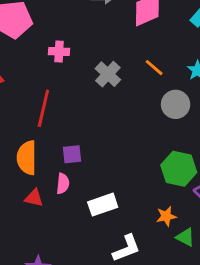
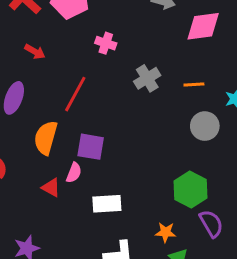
orange line: (154, 68) -> (194, 84), turned -60
purple square: (72, 154) -> (91, 147), size x1.4
red triangle: (34, 198) -> (51, 188), moved

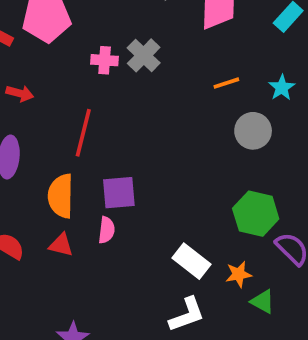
gray cross: (147, 78) -> (144, 55), moved
red triangle: (51, 188) -> (61, 245), moved
white rectangle: (107, 204) -> (192, 261), moved, turned 56

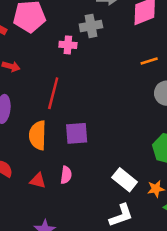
gray cross: (144, 55) -> (91, 26), moved, turned 35
pink semicircle: (107, 230) -> (66, 175), moved
red triangle: (61, 245) -> (38, 181), moved

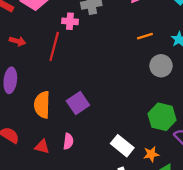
red line: (53, 93) -> (54, 46), moved
purple square: (77, 133) -> (78, 103), turned -30

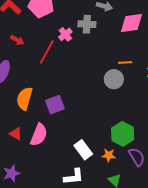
pink cross: (70, 21) -> (65, 34), turned 32
gray circle: (161, 66) -> (114, 79), moved
pink semicircle: (68, 141) -> (39, 135), size x1.6
orange star: (151, 154) -> (109, 155), moved

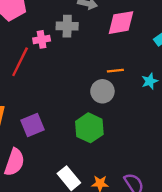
pink cross: (65, 34) -> (42, 39), turned 32
green hexagon: (123, 134) -> (89, 128), moved

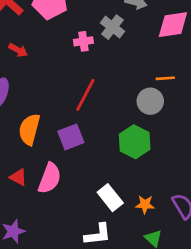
gray cross: (67, 26) -> (112, 27), turned 35
red line: (20, 62) -> (85, 95), moved

